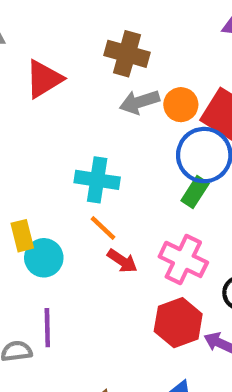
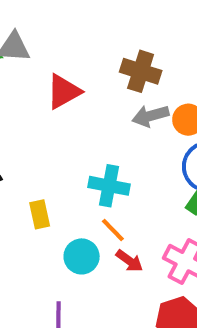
yellow rectangle: (22, 236) -> (40, 214), moved
cyan circle: (44, 258) -> (82, 256), moved

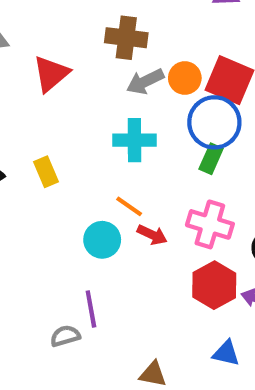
cyan cross: (109, 186) -> (134, 140), moved
yellow rectangle: (40, 214) -> (46, 172), moved

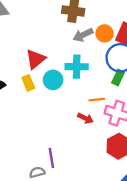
red triangle: (51, 74) -> (36, 59), moved
orange line: (129, 206) -> (97, 100), moved, turned -42
cyan circle: (102, 240) -> (53, 80), moved

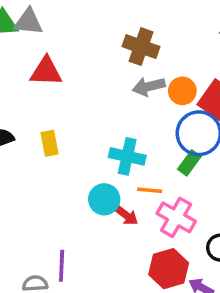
red triangle: (36, 59) -> (46, 71), moved, turned 30
cyan cross: (77, 67) -> (127, 156), moved
cyan circle: (53, 80) -> (104, 199), moved

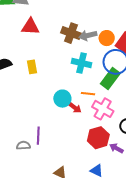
brown cross: (141, 47) -> (71, 33), moved
cyan cross: (127, 156) -> (81, 63), moved
green rectangle: (189, 163) -> (110, 78), size x1.5

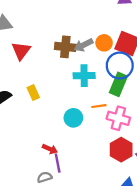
red triangle: (30, 27) -> (21, 51), turned -42
red arrow: (75, 108) -> (50, 149), moved

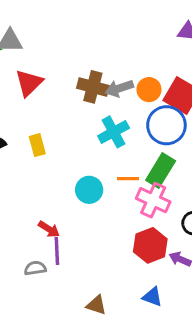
cyan cross: (84, 76) -> (114, 132), turned -36
green rectangle: (118, 84) -> (161, 170), moved

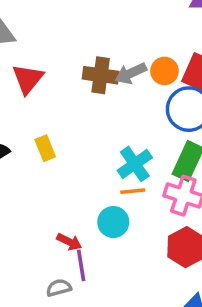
cyan cross: (114, 132) -> (135, 164), moved
orange line: (128, 179) -> (133, 191), moved
cyan circle: (89, 190) -> (113, 222), moved

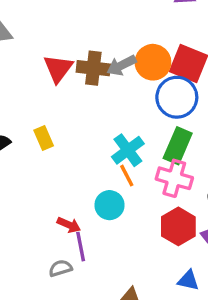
orange circle: (164, 71) -> (153, 62), size x1.4
red triangle: (28, 79) -> (58, 69), moved
orange line: (133, 191) -> (127, 176), turned 70

